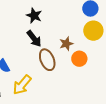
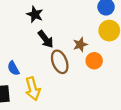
black star: (34, 16) -> (35, 14), moved
yellow arrow: (22, 85) -> (33, 89), turned -55

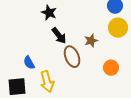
orange circle: (94, 61) -> (111, 68), moved

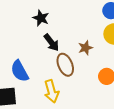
blue semicircle: (29, 63) -> (20, 71), size x1.5
yellow arrow: (47, 82) -> (51, 91), moved

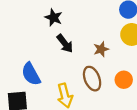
brown ellipse: (65, 65) -> (92, 79), moved

